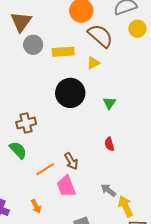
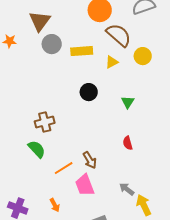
yellow circle: (137, 29) -> (143, 56), moved
black circle: (70, 93) -> (89, 92), size x0.6

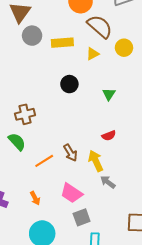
red semicircle: (128, 143) -> (109, 136), turned -96
pink trapezoid: (85, 185) -> (71, 193), moved, turned -35
yellow arrow: (144, 205) -> (96, 161), moved

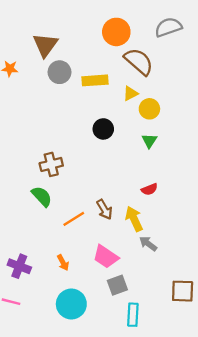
yellow circle: (124, 48) -> (149, 109), moved

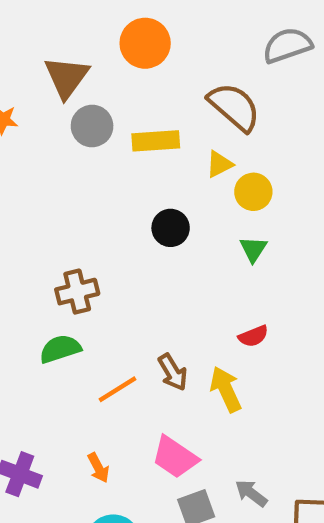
orange circle: (116, 32) -> (145, 43), moved
green semicircle: (42, 196) -> (60, 349), turned -65
gray arrow: (148, 244) -> (251, 493), moved

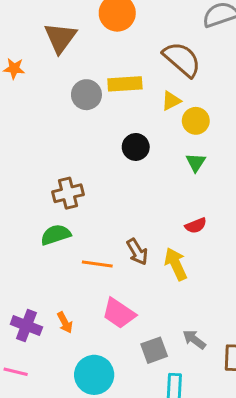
gray circle: (92, 126) -> (86, 95), moved
orange line: (118, 389) -> (97, 264), turned 40
pink trapezoid: (175, 457) -> (119, 313), moved
orange arrow: (98, 468) -> (65, 322), moved

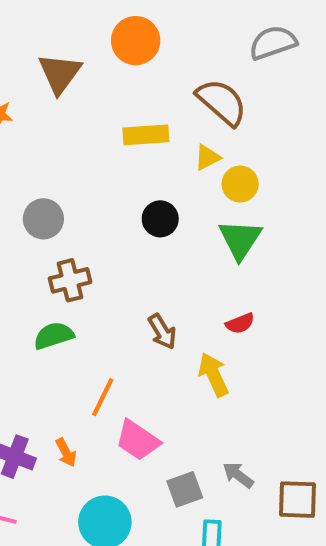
gray circle: (86, 95) -> (43, 219), moved
green triangle: (196, 162) -> (240, 239), size x1.6
brown arrow: (137, 252) -> (162, 332), moved
orange line: (97, 264) -> (103, 397), moved, turned -72

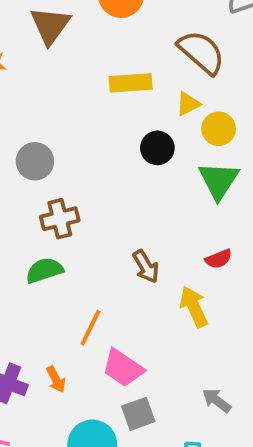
black circle: (160, 219) -> (157, 148), moved
gray square: (185, 489) -> (138, 414), moved

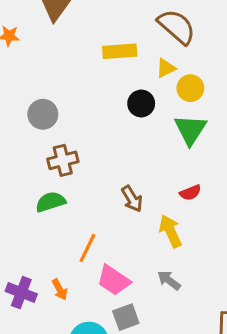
gray arrow: (217, 400) -> (169, 280), moved

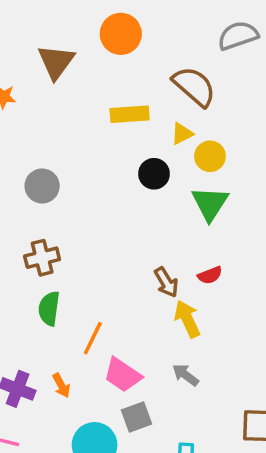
brown cross: (63, 160) -> (42, 258), moved
brown arrow: (132, 199) -> (166, 282), moved
green semicircle: (50, 202) -> (49, 308), moved, turned -64

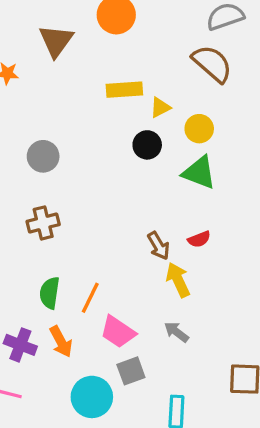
brown semicircle: (194, 86) -> (212, 64), moved
yellow triangle: (182, 134) -> (160, 108), moved
green triangle: (210, 203) -> (199, 173), turned -42
green semicircle: (49, 308) -> (50, 293), moved
orange arrow: (61, 385) -> (61, 342), size x1.4

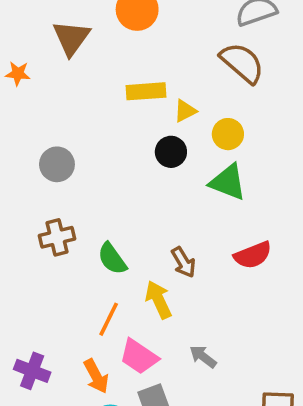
red semicircle: (199, 239) -> (253, 255), moved, size x1.5
yellow arrow: (178, 280) -> (158, 300), moved
green semicircle: (50, 293) -> (112, 259), moved, turned -44
orange arrow: (61, 342) -> (96, 376), moved

